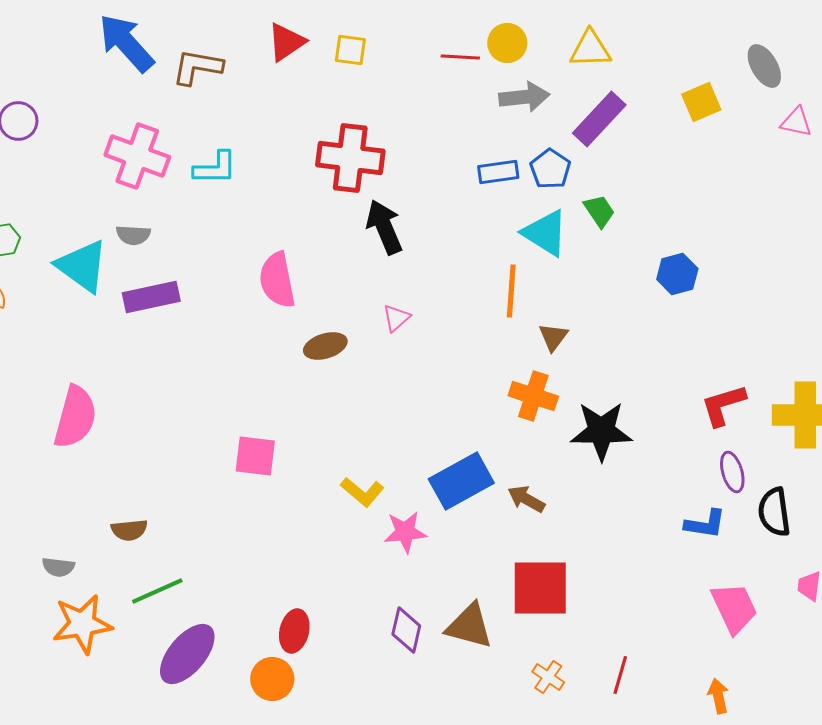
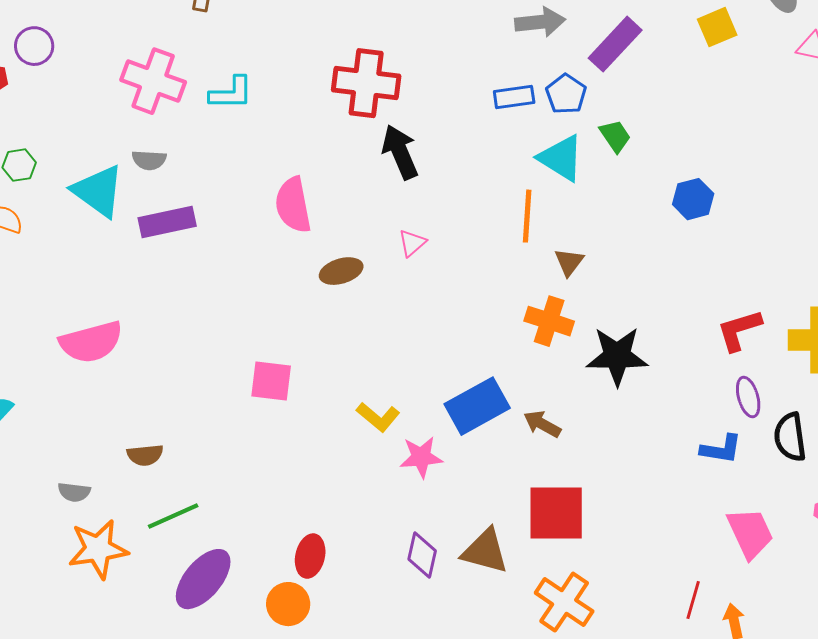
pink semicircle: (75, 417) -> (91, 342), turned 60
red line: (620, 675) -> (693, 600), moved
orange cross: (548, 677) -> (564, 602), size x1.8

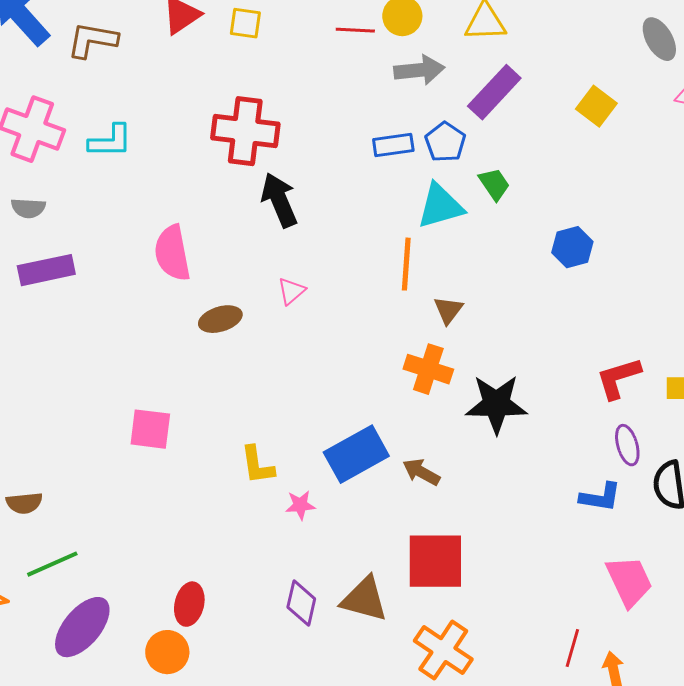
yellow square: (717, 27) -> (596, 106), moved, turned -30
cyan triangle: (561, 158) -> (440, 206), turned -48
yellow L-shape: (378, 417) -> (257, 465), turned 42
pink star: (421, 457) -> (300, 505), size x0.7

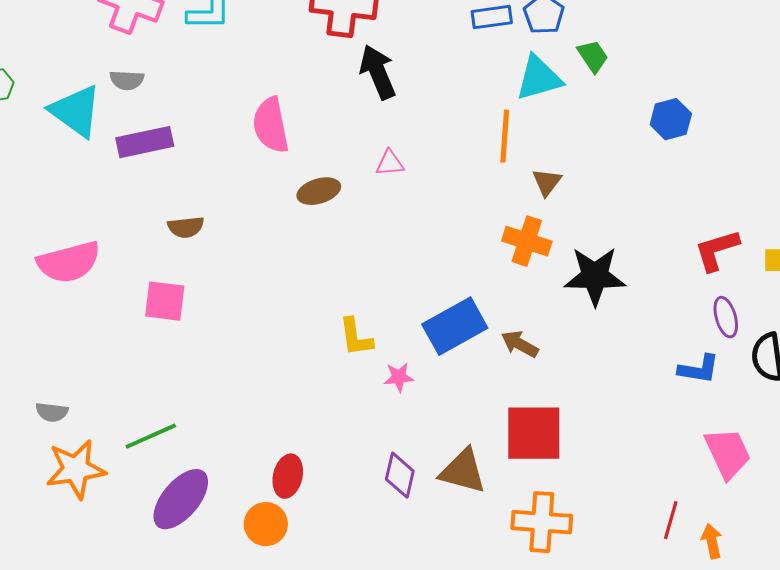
pink triangle: (291, 291) -> (390, 163), turned 36
pink square: (150, 429) -> (165, 301), moved
brown semicircle: (24, 503) -> (186, 227), moved
orange cross: (443, 650) -> (542, 522), turned -30

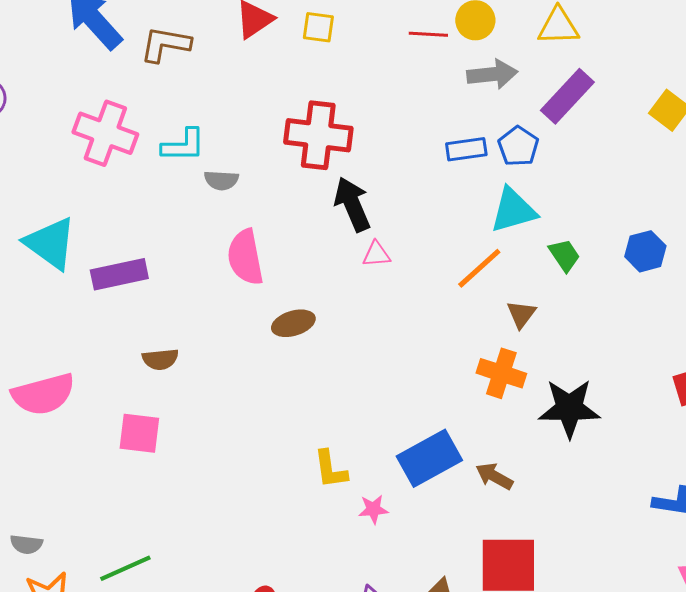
green trapezoid: (593, 56) -> (564, 255), moved
gray semicircle: (127, 80) -> (221, 180), moved
orange line: (505, 136) -> (479, 268), turned 44
pink triangle: (390, 163) -> (376, 254), moved

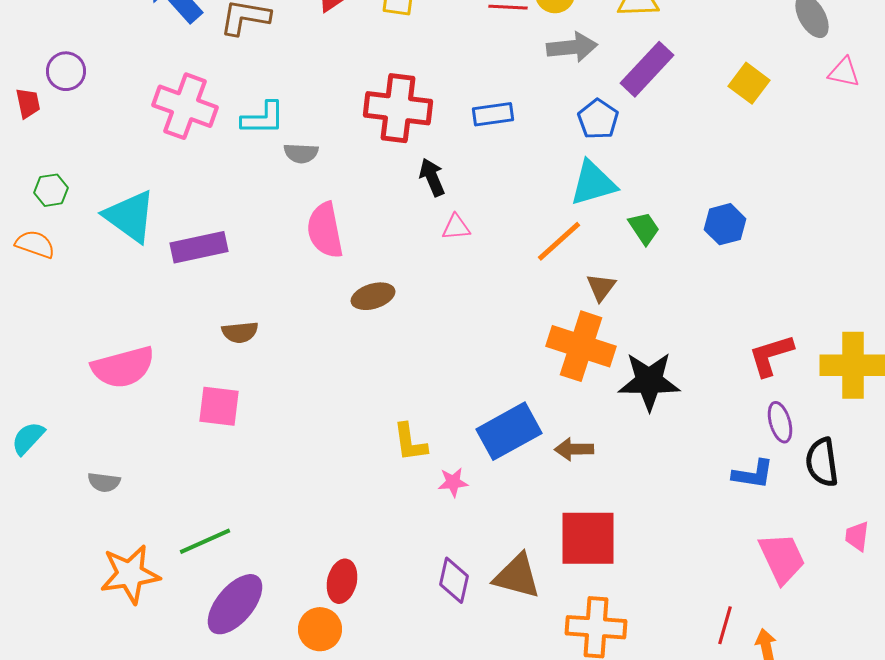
blue rectangle: (466, 149) -> (493, 114), moved
black arrow: (352, 204) -> (432, 177), size x0.7
orange cross: (501, 373) -> (581, 346), size x1.4
brown arrow: (494, 476) -> (574, 449), turned -30
gray semicircle: (26, 544) -> (104, 482), moved

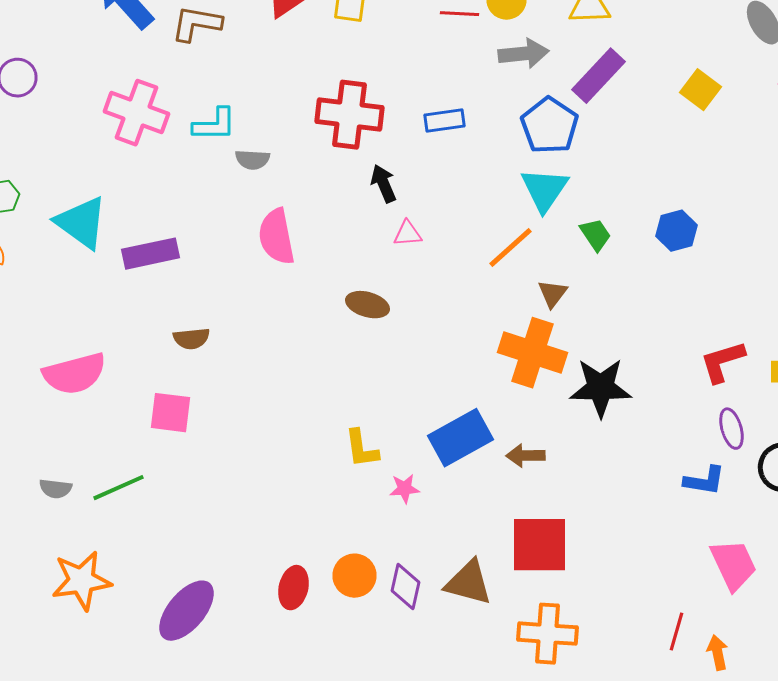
blue pentagon: (598, 119) -> (550, 126), size x1.4
cyan triangle: (593, 183) -> (544, 190), turned -40
brown ellipse: (373, 296) -> (368, 305), moved, turned 33
green line: (205, 541) -> (118, 488), moved
orange circle: (320, 629) -> (354, 576), moved

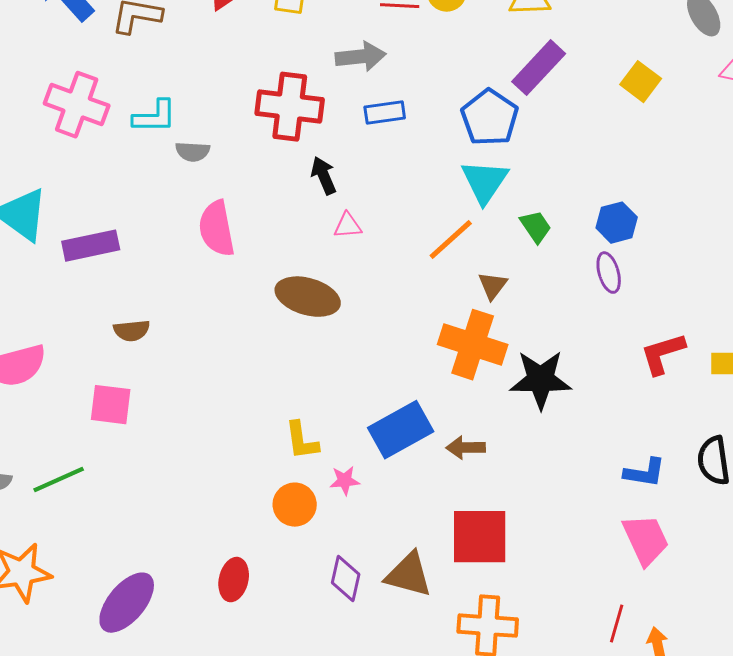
gray arrow: (524, 54) -> (361, 57), moved
brown ellipse: (368, 305) -> (308, 297), size x1.5
purple ellipse: (732, 429) -> (609, 273), moved
pink trapezoid: (734, 565) -> (646, 540), moved
orange circle: (354, 576) -> (295, 505), moved

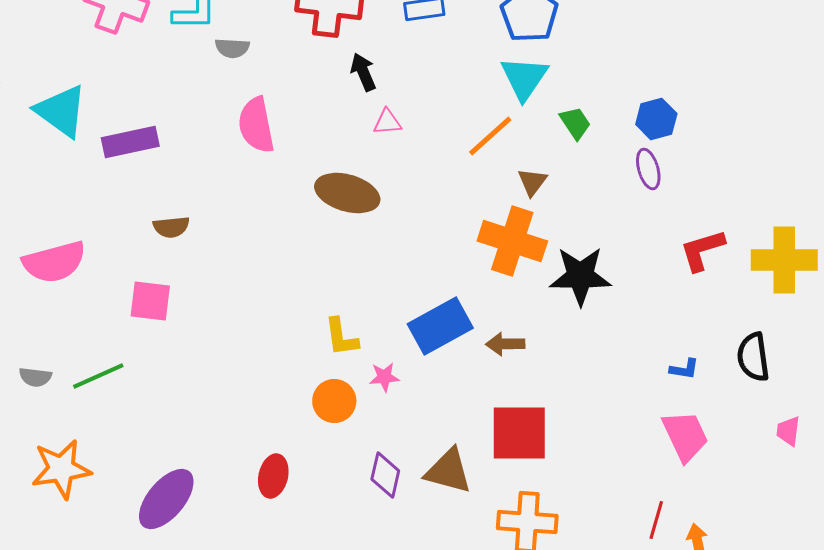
blue L-shape: (645, 473) -> (684, 369), size x0.7

